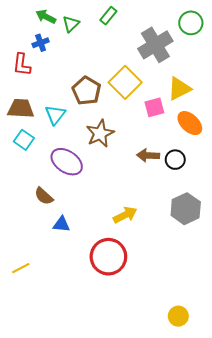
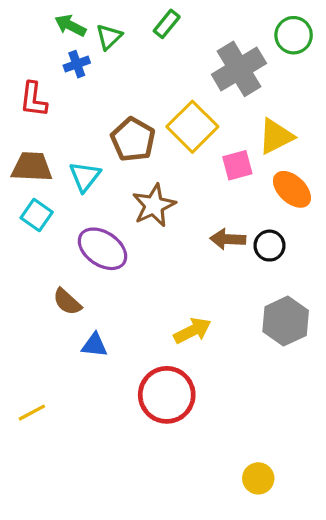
blue cross: (41, 43) -> (77, 64), moved
yellow circle: (178, 316) -> (258, 478), moved

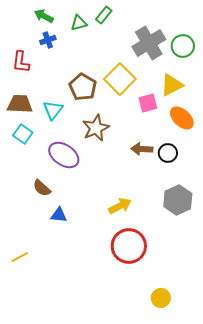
green circle: (294, 35) -> (183, 46), moved
green triangle: (109, 37) -> (79, 23), moved, turned 30
red circle: (167, 395) -> (129, 246), moved

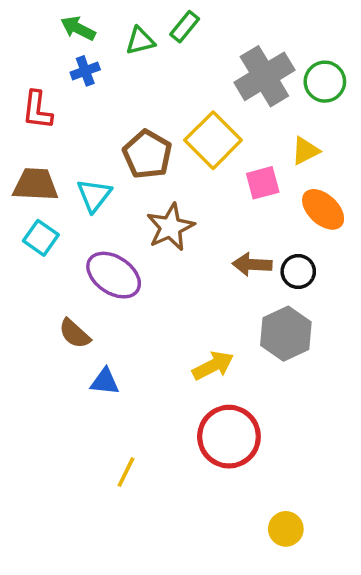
yellow triangle: (172, 85) -> (305, 151), size x0.7
gray hexagon: (178, 200) -> (286, 334), moved
yellow line: (20, 257) -> (126, 472), moved, turned -36

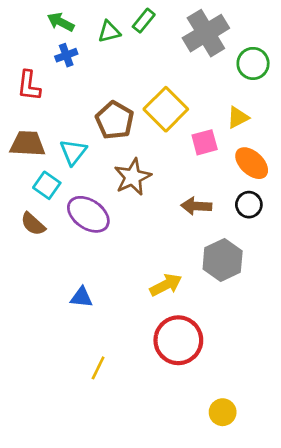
gray cross: (264, 76) -> (206, 33), moved
cyan square: (41, 238) -> (47, 185), moved
black circle: (298, 272) -> (249, 205), moved
brown semicircle: (75, 334) -> (33, 224), moved

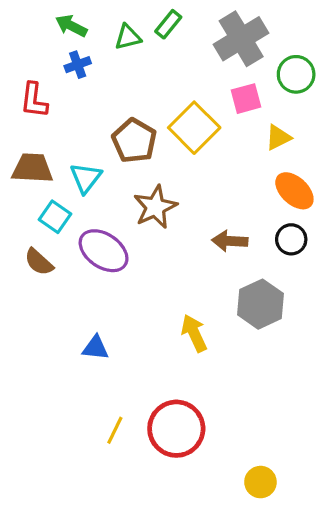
pink square: (205, 142) -> (246, 99), moved
yellow arrow: (166, 285) -> (194, 333), turned -88
red circle: (178, 340) -> (176, 429), moved

